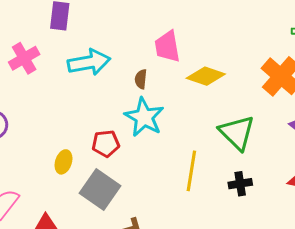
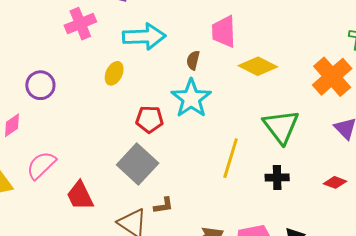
yellow ellipse: (63, 162) -> (114, 73), moved

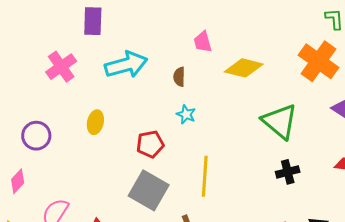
pink trapezoid: (224, 32) -> (203, 42), size x0.7
yellow ellipse: (114, 73) -> (95, 122), moved
cyan star: (191, 98) -> (186, 114), size x0.5
yellow line: (231, 158) -> (205, 176), moved

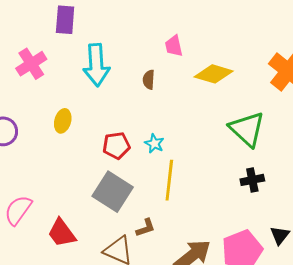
cyan arrow: (126, 65) -> (96, 65), turned 99
cyan star: (186, 114) -> (154, 143), moved

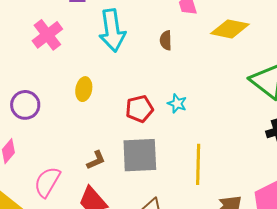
yellow line: (169, 180) -> (198, 164), moved
gray square: (113, 192) -> (140, 155), turned -30
brown L-shape: (146, 228) -> (96, 160), moved

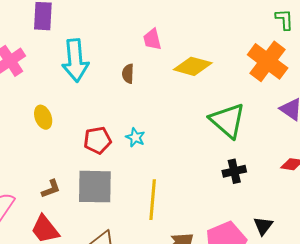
yellow ellipse: (84, 89) -> (43, 117), turned -35

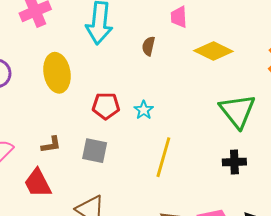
yellow ellipse: (43, 117) -> (57, 73), size x1.6
gray square: (95, 187) -> (95, 151), size x0.7
yellow line: (153, 200) -> (163, 157), moved

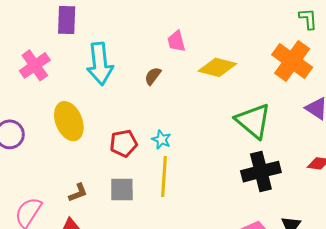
brown semicircle: (149, 46) -> (153, 76), turned 36
yellow line: (163, 157) -> (164, 176), moved
black cross: (234, 162) -> (261, 172), size x1.6

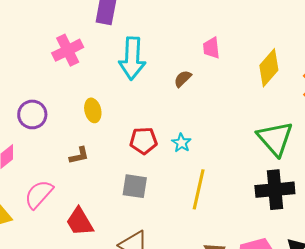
yellow diamond: (217, 67) -> (269, 68), moved, turned -72
yellow ellipse: (69, 121) -> (93, 110), size x0.6
yellow line: (164, 176) -> (199, 189), moved
brown L-shape: (78, 193) -> (79, 155), moved

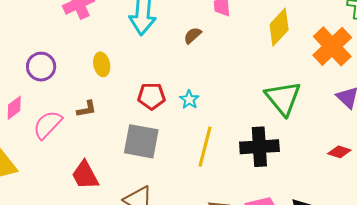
gray square: (135, 186) -> (141, 141), size x1.4
black cross: (275, 190) -> (259, 147), moved
pink semicircle: (39, 194) -> (48, 125), moved

